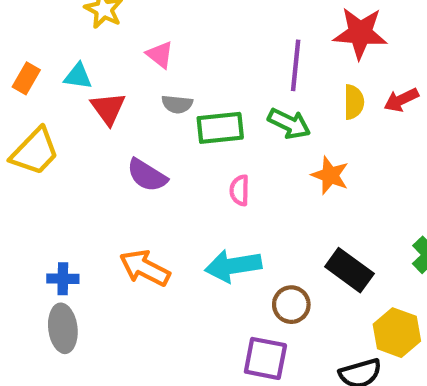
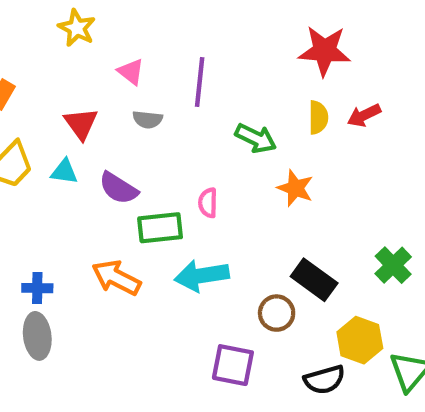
purple line: (296, 65) -> (200, 82), moved
cyan triangle: (78, 76) -> (64, 172), moved
green rectangle: (220, 128) -> (160, 228), moved
brown circle: (291, 305) -> (277, 313), moved

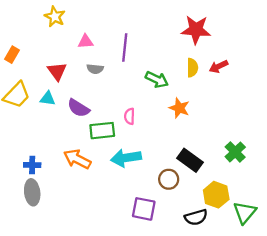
pink triangle: (131, 72) -> (86, 42), turned -42

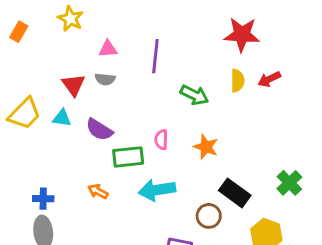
orange rectangle: (12, 55) -> (19, 32), moved
gray semicircle: (95, 69) -> (105, 79), moved
orange star: (179, 108) -> (206, 147), moved
orange arrow: (77, 159) -> (98, 191), size x0.6

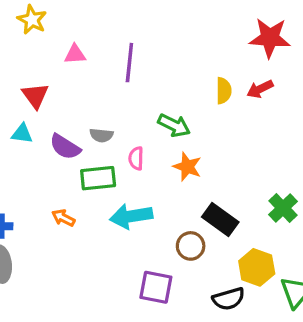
red star: (242, 35) -> (270, 38), moved
gray semicircle: (105, 79) -> (101, 135), moved
green arrow: (194, 95) -> (174, 125), moved

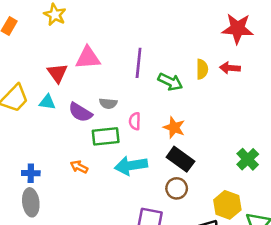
pink triangle: (75, 54) -> (88, 58), moved, size x1.5
purple line: (129, 63) -> (139, 63), moved
red arrow: (260, 89) -> (230, 68), turned 30
green arrow: (174, 125) -> (170, 82), moved
black rectangle: (220, 220) -> (180, 159), moved

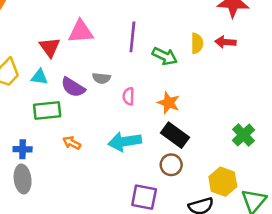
green rectangle: (106, 136) -> (47, 111), moved

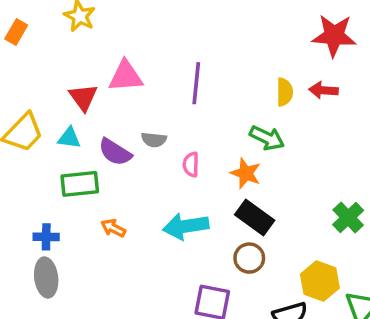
green arrow: (165, 56) -> (267, 138), moved

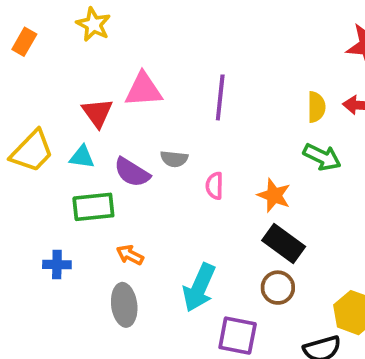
green arrow: (267, 138) -> (322, 157), moved
cyan arrow: (186, 226) -> (199, 288), moved, turned -57
gray ellipse: (46, 277) -> (124, 305), moved

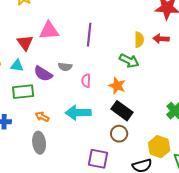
green arrow: (322, 157) -> (129, 61), moved
cyan arrow: (199, 288) -> (78, 113), moved, turned 65

